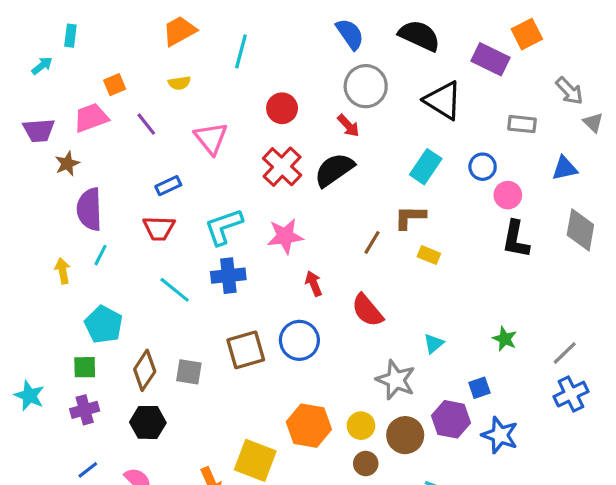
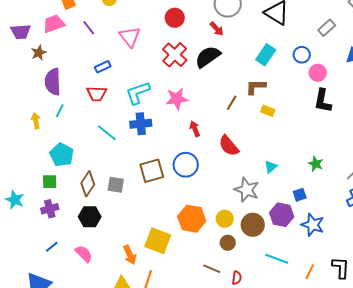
gray rectangle: (522, 124) -> (327, 28), turned -48

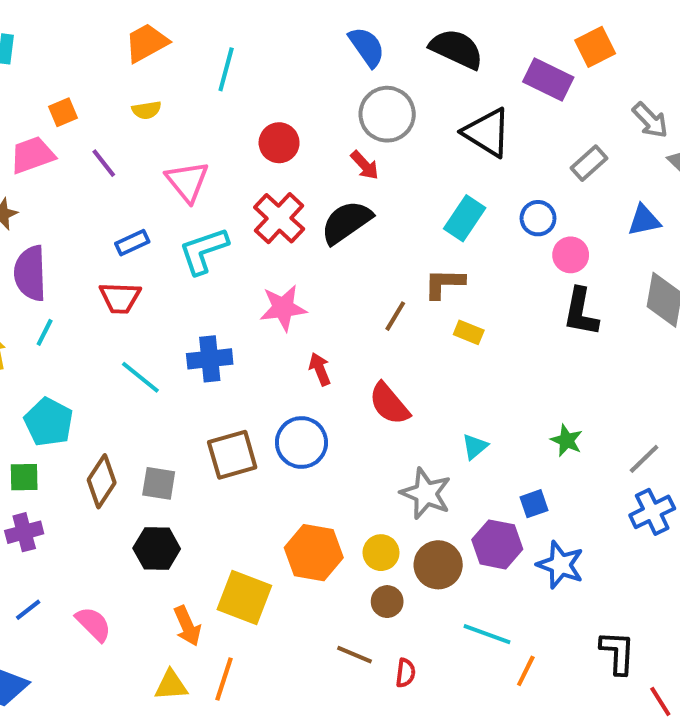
cyan L-shape: (138, 93) -> (204, 251), moved
black hexagon: (90, 217) -> (157, 549), moved
orange line: (310, 272) -> (526, 671), moved

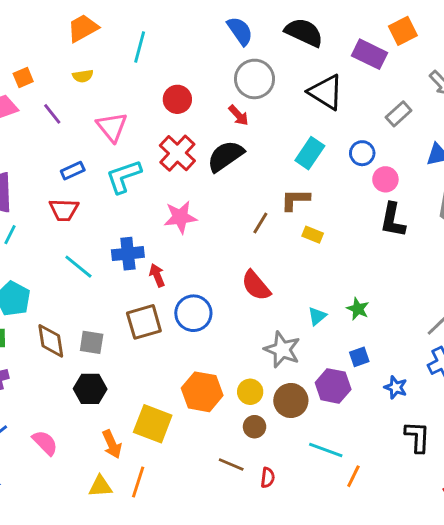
red arrow: (320, 369) -> (157, 275), moved
green star: (567, 440) -> (358, 309), moved
brown diamond: (102, 481) -> (51, 341), turned -42
blue star: (560, 565) -> (396, 387), moved, size x0.7
black L-shape: (618, 653) -> (417, 437), moved

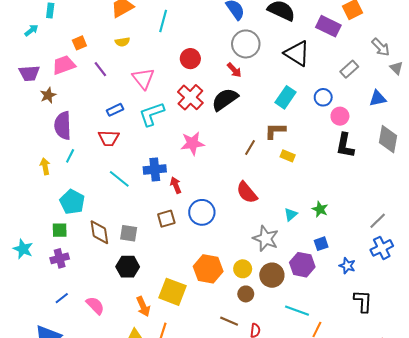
brown square: (144, 322) -> (166, 219), size x0.7

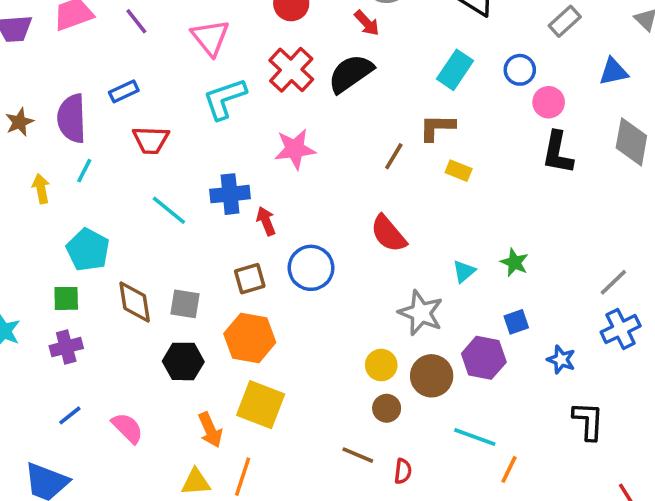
brown star: (48, 95) -> (19, 122), moved
blue rectangle: (115, 110) -> (124, 91), moved
orange hexagon: (208, 269) -> (250, 338), moved

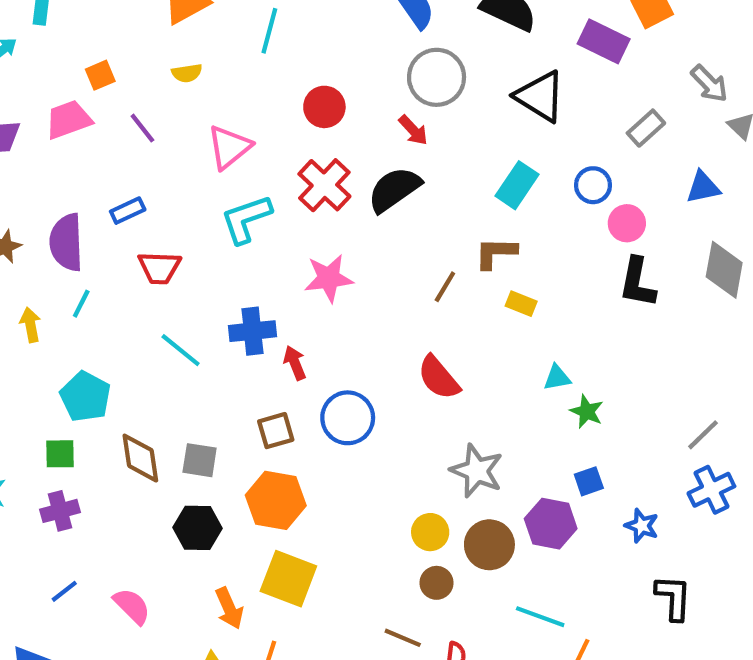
pink triangle: (210, 37) -> (229, 147), turned 30
cyan triangle: (464, 271) -> (557, 378), moved, turned 30

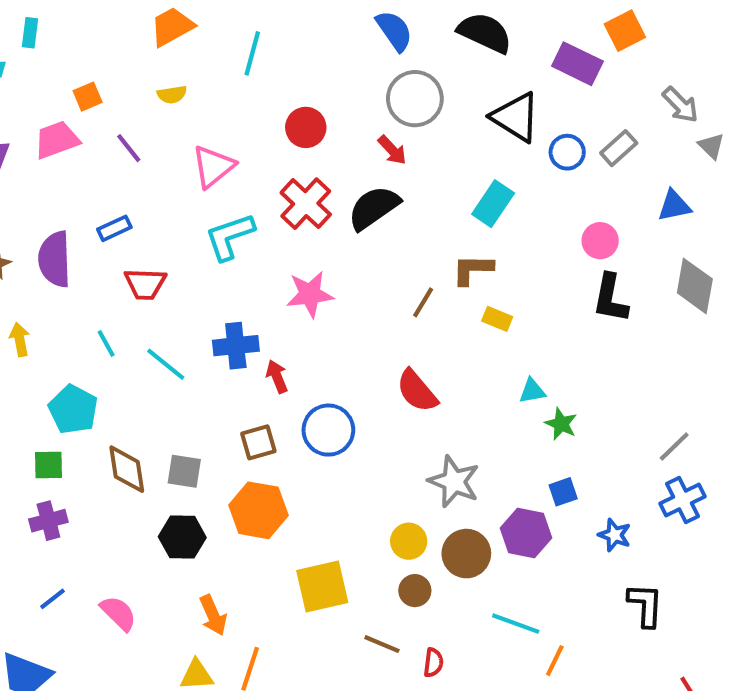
blue circle: (593, 185) -> (567, 152), moved
cyan line: (81, 304) -> (106, 344), moved, turned -56
yellow square: (288, 579) -> (322, 586), moved, turned -34

